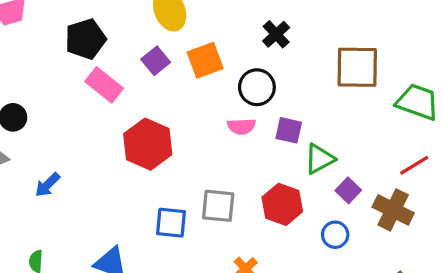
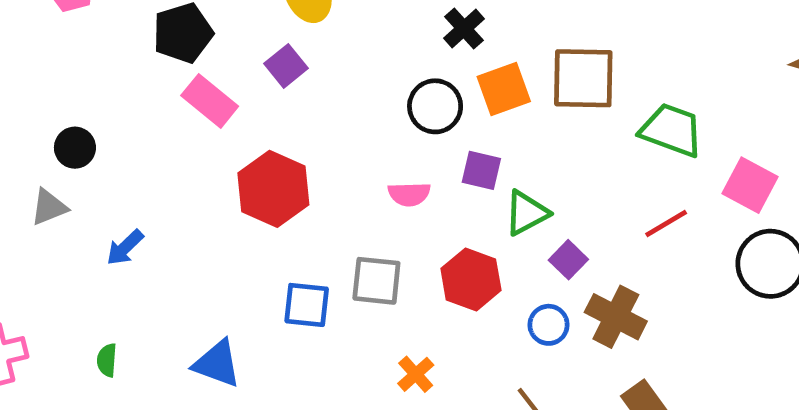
orange square: (205, 60) -> (504, 89), moved
pink semicircle: (241, 126) -> (409, 194), moved
brown cross: (393, 210) -> (616, 317), moved

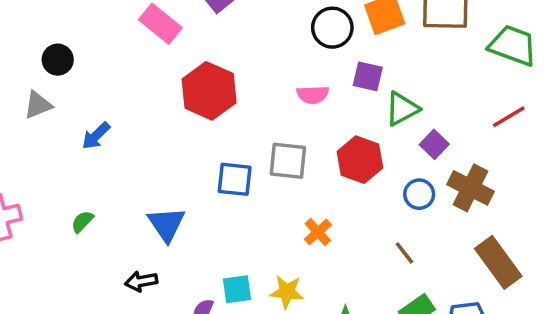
green semicircle: (107, 360) -> (82, 222), turned 40
blue triangle: (217, 364) -> (166, 224), turned 36

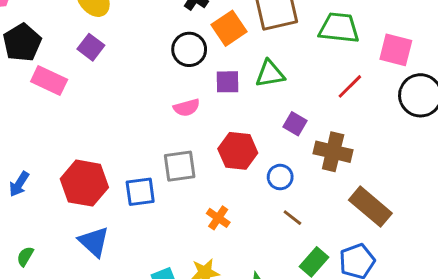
red hexagon: (209, 91) -> (84, 183), moved
green triangle: (402, 109) -> (270, 74), moved, turned 32
blue circle: (419, 194) -> (280, 177), moved

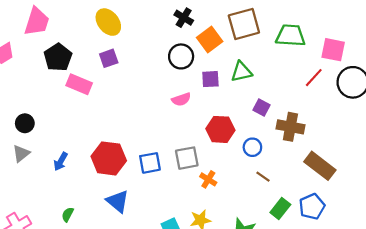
purple square: (91, 47) -> (109, 58), turned 36
red line: (350, 86) -> (314, 78), moved
gray square: (180, 166) -> (187, 158), moved

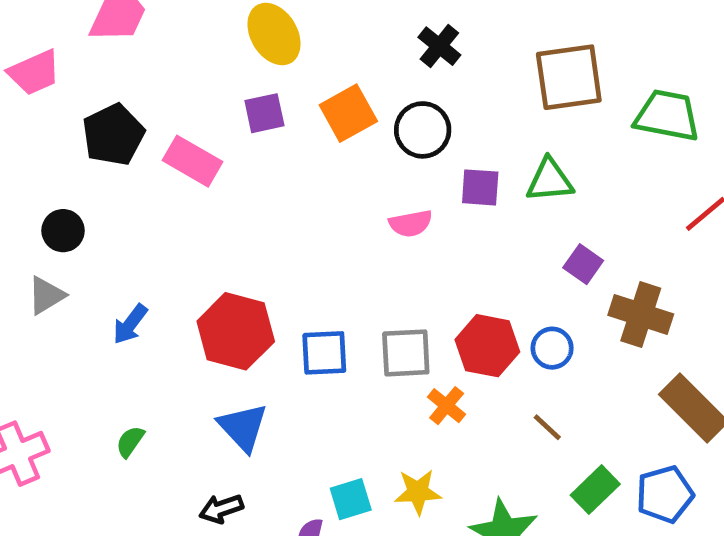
orange square: (210, 40) -> (348, 113), moved
black pentagon: (58, 57) -> (113, 135), moved
red hexagon: (220, 129) -> (487, 346), moved
brown line: (263, 177) -> (547, 427), moved

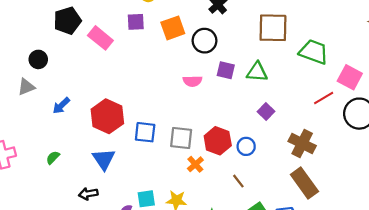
brown cross: (641, 315) -> (302, 143), moved

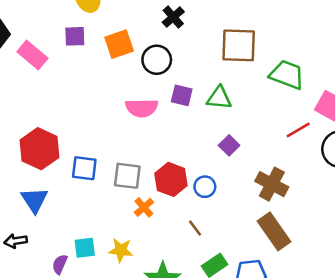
pink semicircle: (193, 81) -> (142, 108), size x1.4

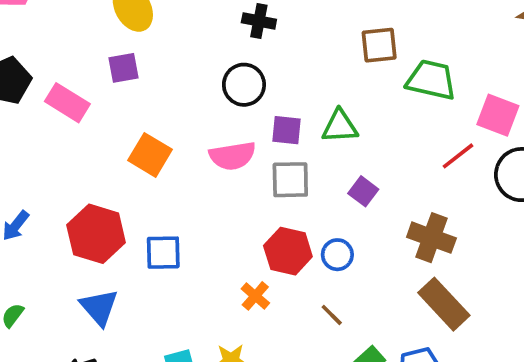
black cross: (173, 17) -> (259, 21), turned -30
orange square: (119, 44) -> (150, 155), moved, turned -32
brown square: (239, 45) -> (379, 45), moved, size x0.7
gray square: (127, 176) -> (290, 180), moved

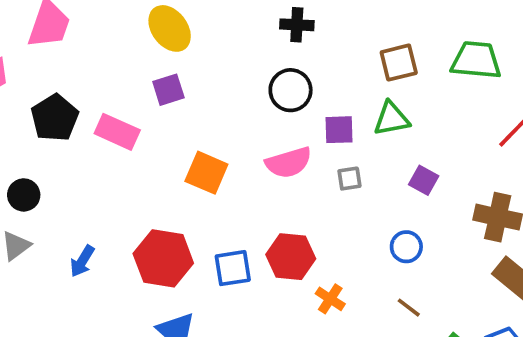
brown square: (379, 45) -> (399, 63), moved
gray square: (290, 180) -> (349, 179), size x0.6
red hexagon: (288, 251) -> (291, 257), moved

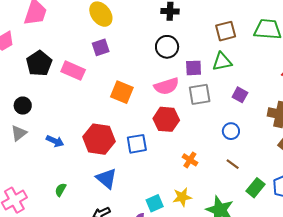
gray square: (349, 179) -> (200, 94), size x1.6
red hexagon: (291, 257) -> (166, 119), moved
blue arrow: (82, 261) -> (55, 141), turned -96

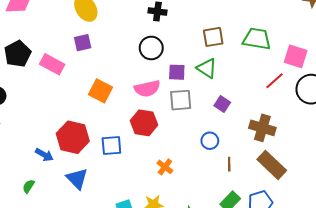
green triangle: (222, 62) -> (207, 68), turned 40
blue arrow: (55, 141) -> (44, 155), moved
brown line: (233, 164) -> (229, 164), moved, turned 48

